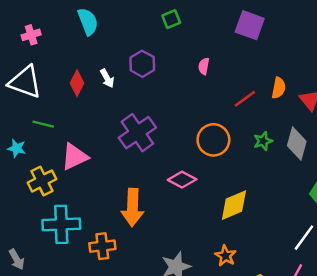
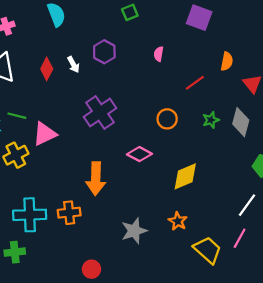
orange semicircle: (279, 88) -> (227, 61), moved
green line: (43, 124) -> (17, 116), moved
orange circle: (213, 140) -> (167, 119), size x0.7
cyan cross: (61, 224) -> (30, 215), moved

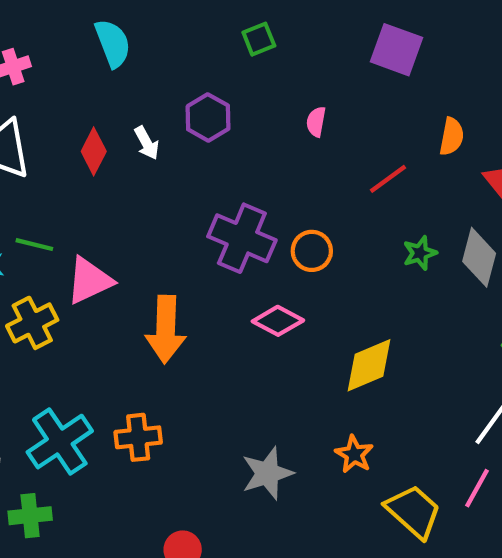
purple cross: (100, 113) -> (242, 238), moved, turned -32
orange circle: (167, 119) -> (312, 251), moved
orange arrow: (96, 179) -> (166, 329), moved
cyan cross: (30, 215) -> (60, 442), turned -32

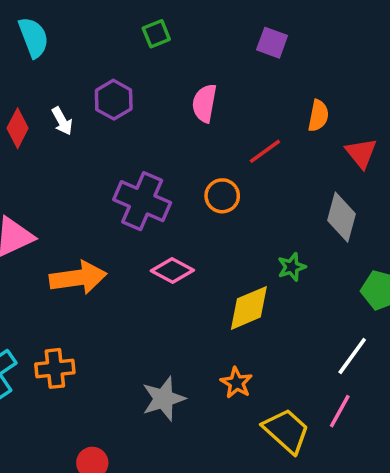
purple square: (397, 50) -> (272, 43), size x0.7
pink semicircle: (316, 122) -> (204, 103), size x1.5
orange circle: (312, 251) -> (222, 196), moved
green star: (420, 253) -> (292, 267), moved
orange arrow: (166, 329) -> (78, 278), turned -100

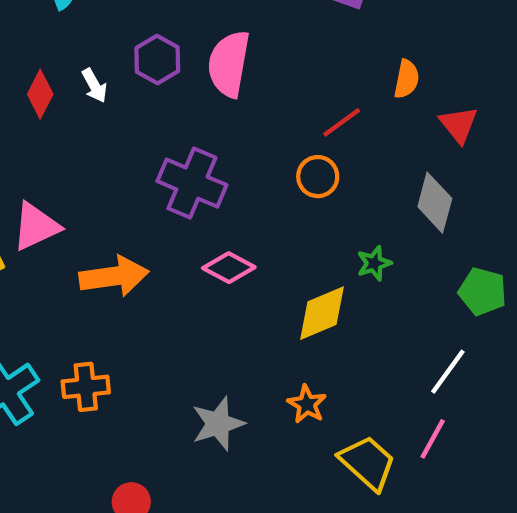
pink semicircle: (204, 103) -> (229, 64), moved, size x1.4
orange circle: (222, 196) -> (318, 177), moved

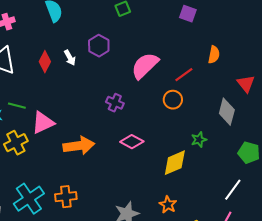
pink semicircle: (229, 64) -> (145, 66), moved, turned 36
red triangle: (459, 125) -> (246, 84), moved
purple cross: (192, 183) -> (115, 103), size x0.6

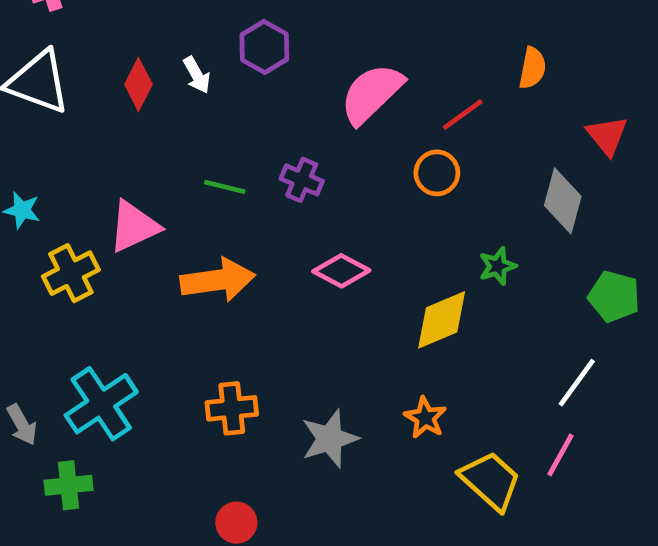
green line: (17, 106) -> (225, 187), moved
orange cross: (66, 197) -> (232, 408), moved

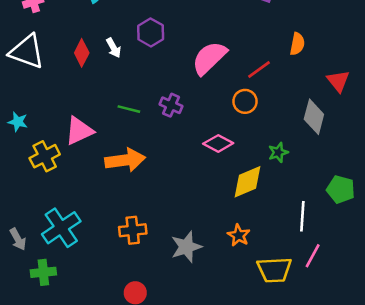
pink diamond: (341, 271) -> (218, 143), moved
green pentagon: (614, 296) -> (341, 189), moved
white line: (577, 383) -> (302, 216), moved, turned -32
yellow trapezoid: (491, 481) -> (274, 270), turned 135

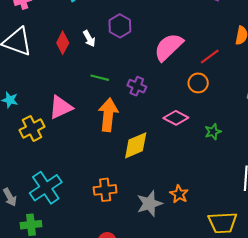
green line: (129, 109) -> (100, 78), moved
green star: (278, 152) -> (213, 132), moved
orange arrow: (125, 160) -> (108, 115), moved, turned -76
yellow diamond: (248, 182) -> (136, 145), moved
orange star: (239, 235) -> (179, 194), moved

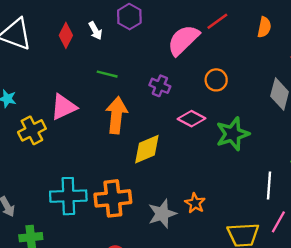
red line: (210, 57) -> (217, 21), moved
purple cross: (137, 86) -> (160, 86), moved
green star: (213, 132) -> (233, 134), size x1.8
cyan cross: (46, 188) -> (68, 196), moved, turned 32
orange cross: (105, 190) -> (113, 198), size x1.4

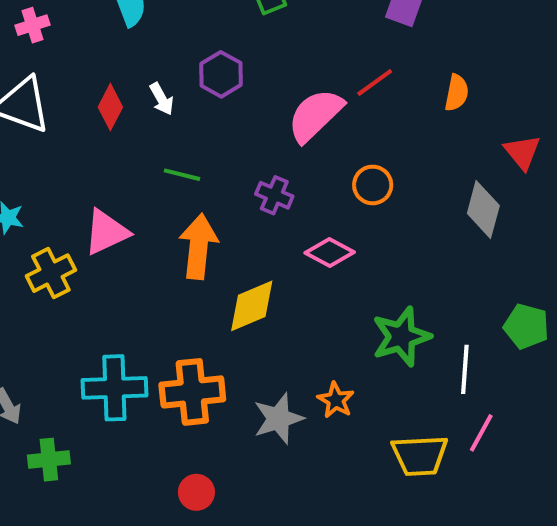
green star: (233, 134) -> (401, 337), moved

